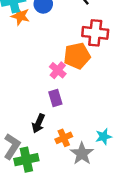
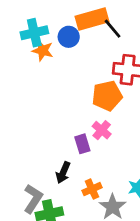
pink cross: (58, 70) -> (102, 130), moved

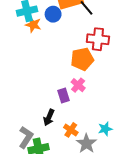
orange cross: (92, 189) -> (71, 130), turned -32

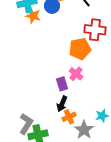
black arrow: (49, 117) -> (62, 104), moved
orange cross: (71, 130) -> (69, 117), turned 32

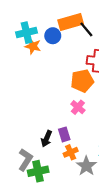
purple rectangle: (62, 84) -> (64, 134), moved
black arrow: (62, 104) -> (46, 139), moved

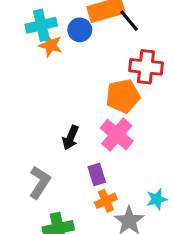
pink cross: (78, 107) -> (117, 135), size x1.5
black arrow: (46, 139) -> (71, 138), moved
gray L-shape: (25, 160) -> (40, 182), moved

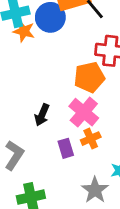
blue circle: (80, 30) -> (50, 17), size x1.4
orange cross: (106, 201) -> (91, 139), moved

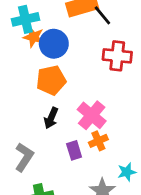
blue circle: (50, 17) -> (54, 44), moved
orange pentagon: (89, 77) -> (51, 80), moved

